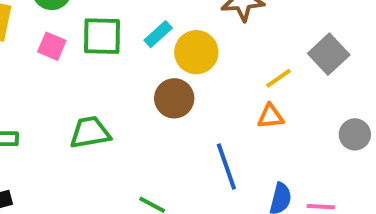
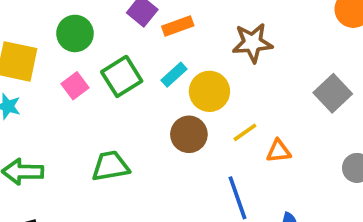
green square: (102, 36) -> (122, 76), turned -33
pink square: (52, 46) -> (75, 86), turned 30
yellow line: (279, 78) -> (245, 132), moved

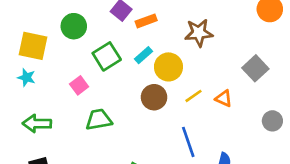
pink square: (75, 86) -> (79, 85), moved
orange triangle: (279, 151) -> (224, 99), moved, turned 30

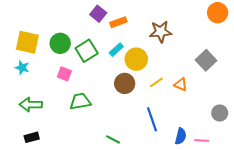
green circle: (74, 26) -> (60, 43), moved
pink square: (79, 85) -> (64, 74), turned -32
gray circle: (272, 121) -> (220, 113), moved

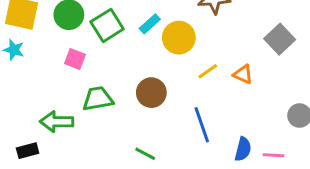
brown circle: (125, 83) -> (151, 93), moved
green arrow: (31, 105) -> (57, 122), moved

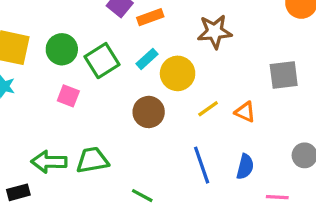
gray square: (280, 39) -> (284, 75), turned 36
brown circle: (151, 93) -> (149, 112), moved
green trapezoid: (98, 99) -> (92, 160), moved
blue semicircle: (243, 149) -> (245, 167), moved

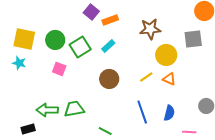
yellow circle: (178, 73) -> (166, 55), moved
gray square: (284, 75) -> (193, 39), moved

